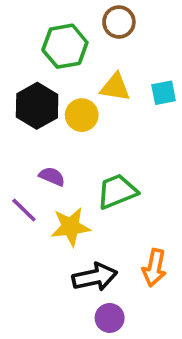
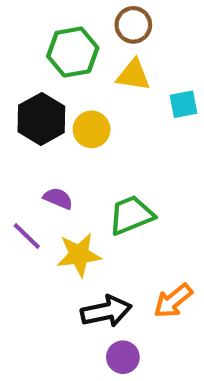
yellow triangle: (115, 87) -> (133, 75), moved
orange arrow: (154, 268) -> (173, 301), turned 39

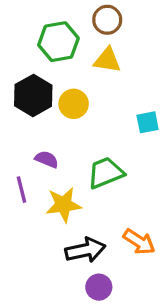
cyan square: (184, 104) -> (148, 122), moved
purple line: (27, 236) -> (21, 190), turned 32
orange arrow: (173, 301) -> (139, 242), turned -108

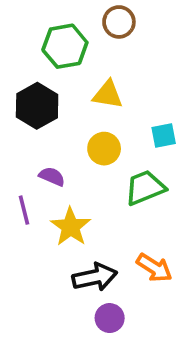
yellow triangle: (107, 60) -> (108, 95), moved
yellow circle: (74, 104) -> (104, 149), moved
green trapezoid: (106, 173) -> (145, 188), moved
yellow star: (64, 205) -> (71, 227), turned -30

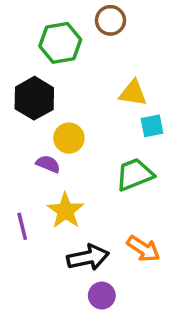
yellow triangle: (108, 95) -> (133, 93), moved
yellow circle: (104, 149) -> (69, 138), moved
purple line: (24, 210) -> (22, 226), moved

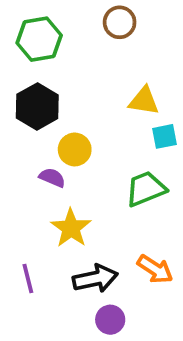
green hexagon: (60, 43) -> (39, 39), moved
purple line: (22, 226) -> (28, 279), moved

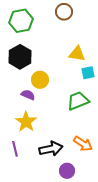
yellow star: (71, 228) -> (26, 122), moved
purple circle: (110, 320) -> (67, 171), moved

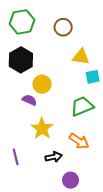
brown circle: (64, 12) -> (63, 27), moved
yellow star: (26, 122) -> (42, 128), moved
orange arrow: (83, 144) -> (79, 141), moved
black arrow: (51, 149) -> (54, 157), size x0.7

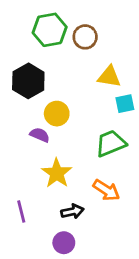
green hexagon: (22, 22) -> (50, 30), moved
purple circle: (70, 180) -> (64, 243), moved

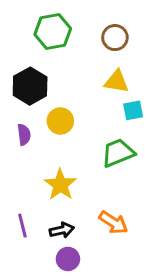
brown circle: (85, 37) -> (115, 38), moved
purple semicircle: (40, 135) -> (24, 135), moved, turned 60
orange arrow: (106, 190) -> (113, 223), moved
black arrow: (72, 211) -> (62, 230), moved

